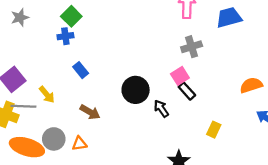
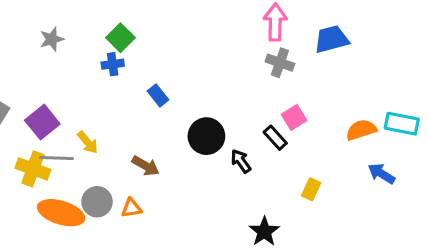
gray cross: (192, 47) -> (280, 63), moved, turned 36
blue rectangle: (81, 70) -> (158, 95), moved
pink square: (180, 76) -> (294, 117), moved

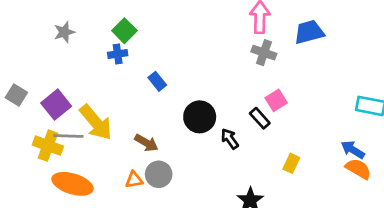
orange semicircle: (361, 130) -> (358, 169), moved, turned 48
yellow arrow: (88, 142) -> (96, 122), size x1.8
gray circle: (97, 202) -> (159, 174), moved

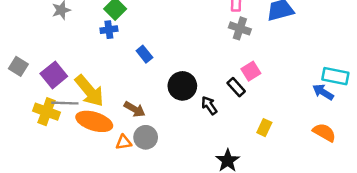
blue arrow: (353, 150) -> (323, 92), moved
orange ellipse: (73, 184) -> (94, 121), moved

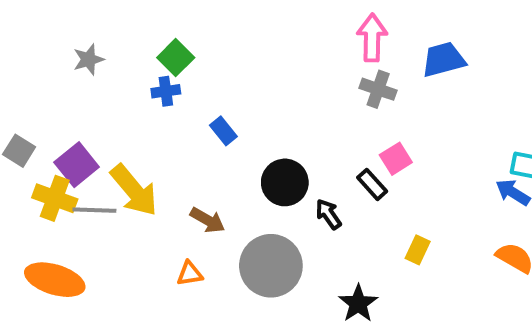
yellow cross: (47, 112) -> (55, 198), moved
orange ellipse: (94, 121) -> (55, 280), moved
gray circle: (146, 137) -> (271, 266), moved, size x1.6

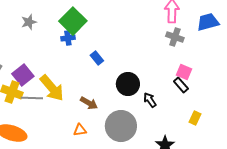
green square: (176, 58) -> (73, 21), size x1.5
pink square: (396, 159) -> (184, 72), turned -35
black rectangle: (372, 184) -> (181, 85), moved

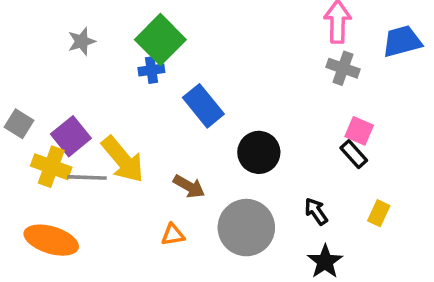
blue rectangle: (97, 58) -> (203, 106), size x1.6
black arrow: (150, 100) -> (316, 211), moved

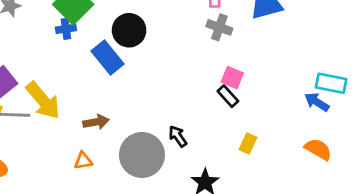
black circle: (259, 152) -> (129, 30), moved
brown arrow: (189, 186) -> (96, 122), turned -40
black arrow: (316, 211) -> (178, 136), moved

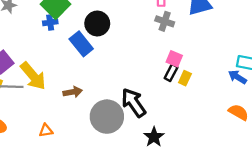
black rectangle: (228, 96) -> (171, 73), turned 70
black arrow: (178, 136) -> (134, 103), size x1.8
yellow rectangle: (248, 143) -> (185, 78), moved
orange triangle: (83, 161) -> (46, 130), moved

